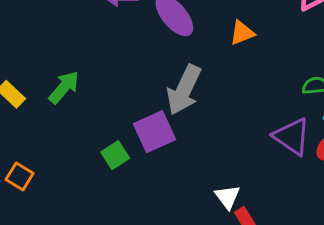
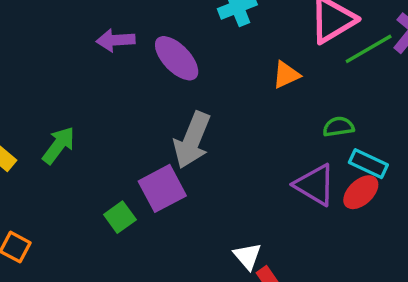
orange triangle: (242, 33) -> (286, 75), moved

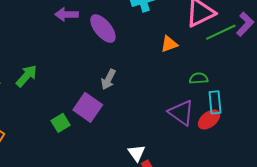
gray arrow: (192, 140) -> (108, 79), size x0.6
cyan rectangle: (368, 164) -> (215, 102), turned 55
purple square: (162, 188) -> (88, 107), turned -32

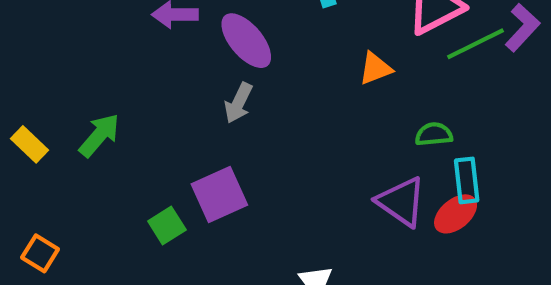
gray arrow: (108, 79) -> (238, 103), moved
purple square: (88, 107) -> (219, 194), turned 32

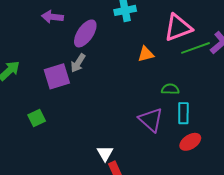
purple ellipse: (246, 41) -> (85, 33), turned 68
purple square: (219, 194) -> (57, 76), moved
red ellipse: (456, 214) -> (190, 142), moved

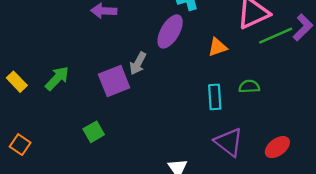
purple ellipse: (85, 33) -> (170, 31), moved
cyan rectangle: (183, 113) -> (215, 97), moved
purple triangle: (151, 120) -> (229, 142), moved

